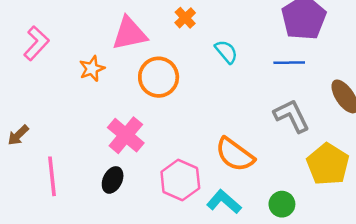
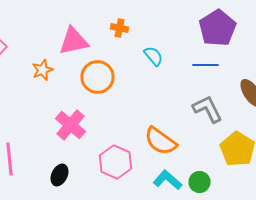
orange cross: (185, 18) -> (120, 28), turned -36
black ellipse: (113, 180) -> (60, 175), moved
cyan L-shape: (224, 202) -> (168, 180), moved

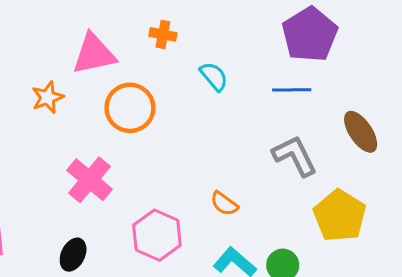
orange semicircle: (160, 141) -> (224, 204), size x0.6

